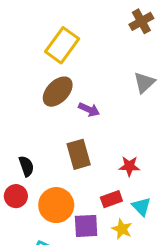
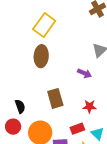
brown ellipse: (58, 92) -> (41, 56), turned -40
purple arrow: (89, 109) -> (84, 73), moved

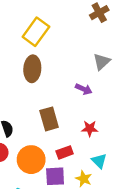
red rectangle: (77, 129) -> (65, 152), moved

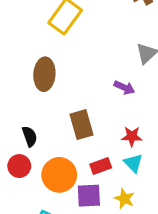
brown ellipse: (32, 69) -> (44, 74), moved
cyan triangle: (99, 161) -> (133, 163), moved

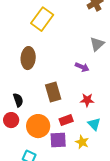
cyan triangle: (133, 163) -> (94, 124), moved

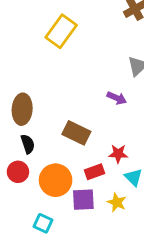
brown ellipse: (28, 58) -> (22, 109), moved
brown rectangle: (53, 92) -> (76, 133), turned -48
red star: (87, 100) -> (118, 154), moved

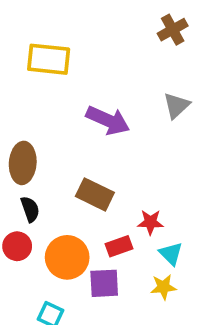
yellow rectangle: (61, 31) -> (49, 59), moved, turned 60
purple arrow: (117, 98) -> (108, 120), moved, size x1.6
yellow star: (117, 202) -> (163, 287), moved, turned -30

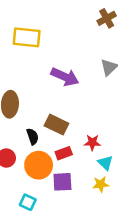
black semicircle: (30, 209) -> (33, 136), moved
red rectangle: (119, 246) -> (64, 153), moved

